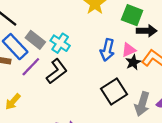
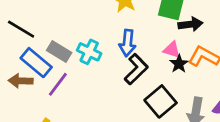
blue arrow: (107, 50) -> (127, 43), moved
pink triangle: (129, 50) -> (172, 50), turned 48
black L-shape: (57, 71) -> (136, 69), moved

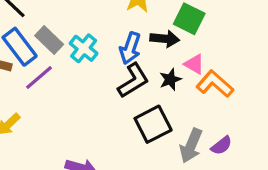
black arrow: (190, 24) -> (165, 39), moved
pink triangle: (172, 50) -> (194, 64), moved
black star: (179, 64) -> (170, 79), moved

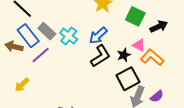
black arrow: (165, 39) -> (159, 27), moved, turned -30
blue arrow: (130, 48) -> (98, 36), turned 30
black square: (153, 124) -> (128, 79), moved

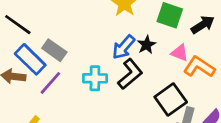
cyan cross: (69, 36) -> (95, 78), moved, turned -30
black star: (124, 55) -> (147, 45), moved

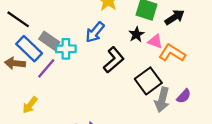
black star: (147, 45) -> (136, 34), moved
blue arrow: (124, 47) -> (95, 32), moved
cyan cross: (95, 78) -> (66, 49), moved

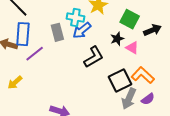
gray rectangle: (49, 41) -> (57, 32), moved, turned 30
blue rectangle: (29, 49) -> (23, 34), turned 40
cyan cross: (66, 49) -> (75, 17), moved
orange L-shape: (172, 53) -> (143, 75), moved

